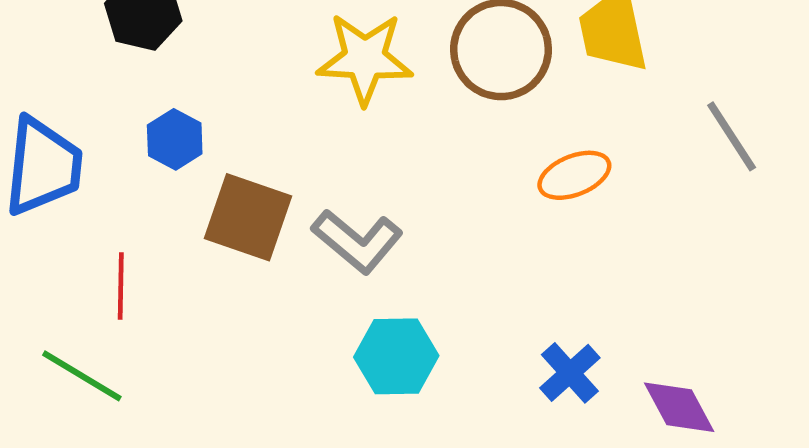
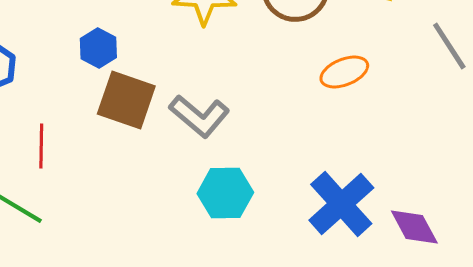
blue hexagon: (175, 139) -> (98, 48), moved
blue cross: (570, 373) -> (341, 204), size x1.6

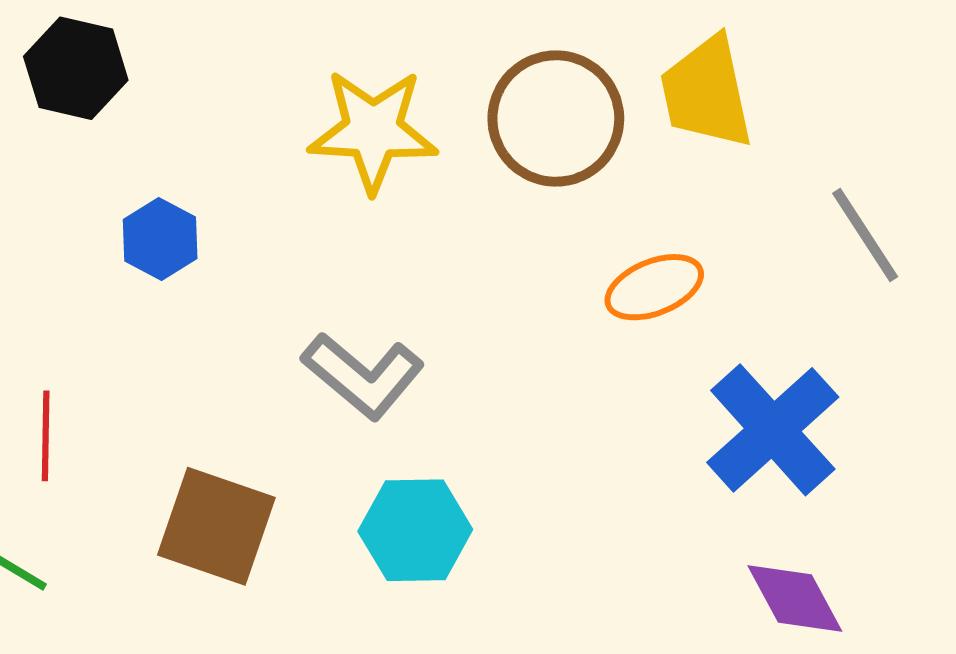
brown square: (126, 100) -> (216, 526), moved
blue cross: (341, 204) -> (773, 430), moved

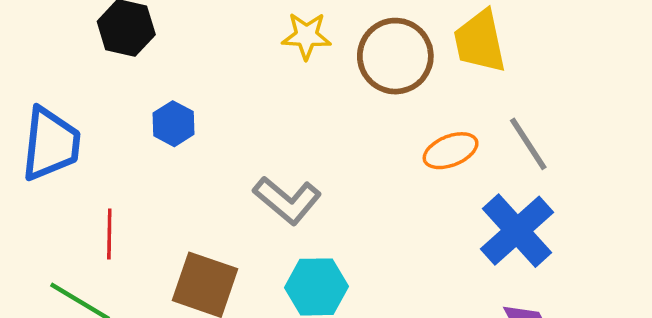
yellow star: (373, 131) -> (306, 36), moved, size x0.7
gray line: (865, 235) -> (528, 144), moved

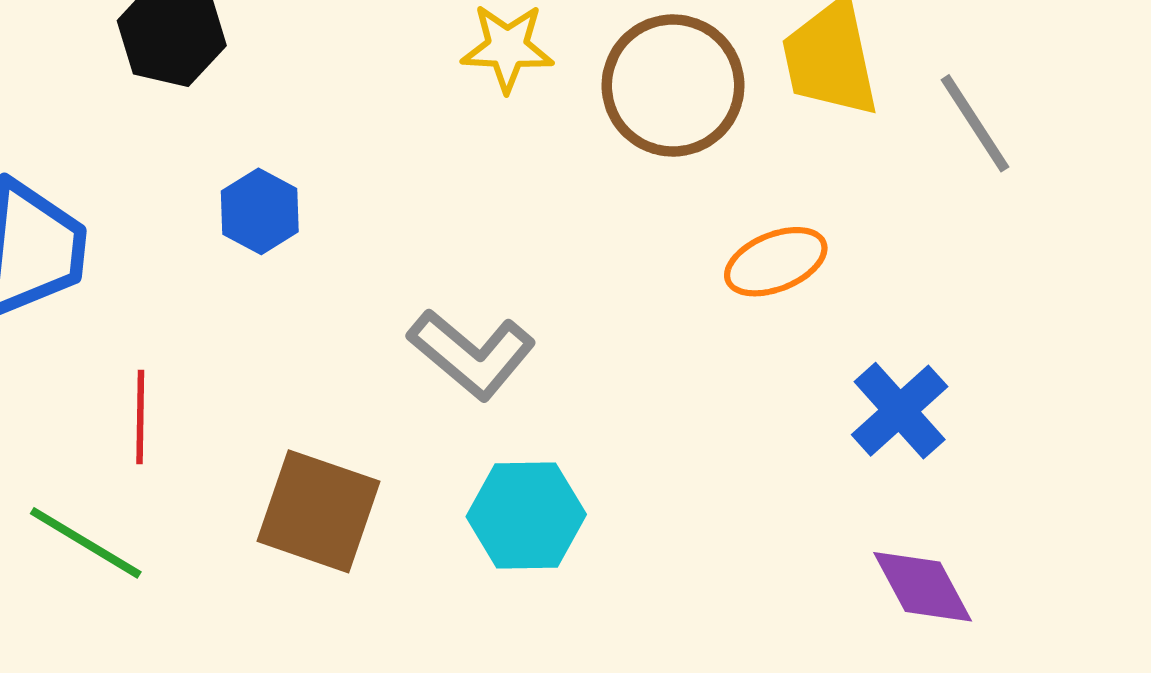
gray line: (528, 144) -> (975, 123), moved
blue cross: (517, 231) -> (900, 411), size x0.7

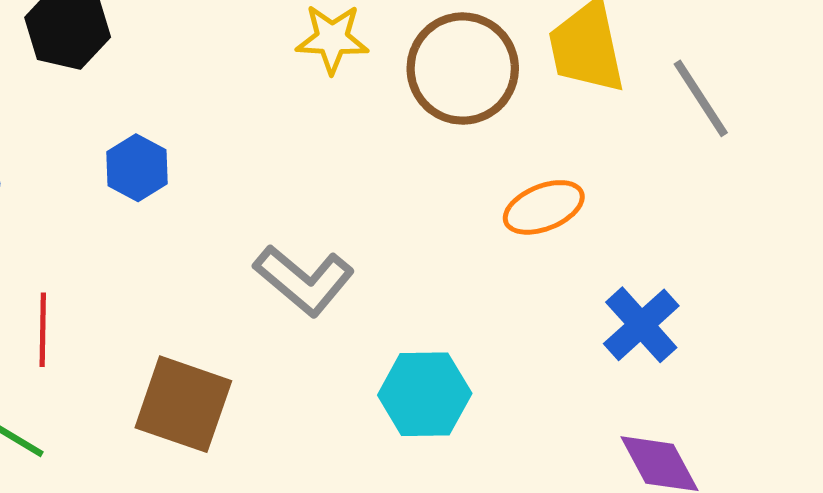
cyan hexagon: (526, 516) -> (425, 394), moved

